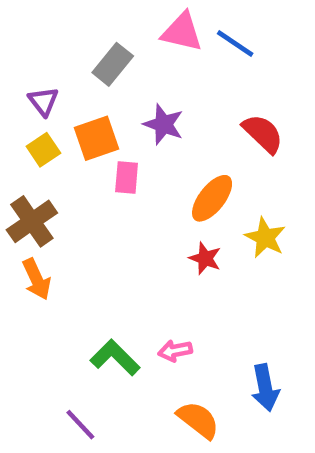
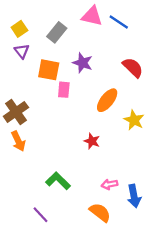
orange square: (97, 138) -> (49, 70), turned 30
yellow square: (43, 150) -> (19, 29), moved
red star: (205, 258) -> (92, 141), moved
pink arrow: (175, 351) -> (109, 184), moved

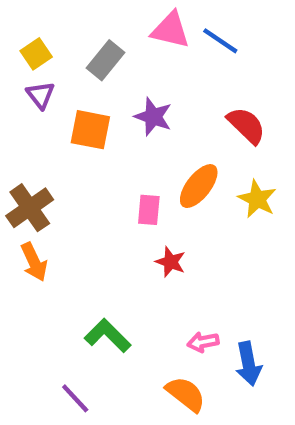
pink rectangle: (64, 90) -> (149, 210), moved
yellow star: (134, 120) -> (257, 199), moved

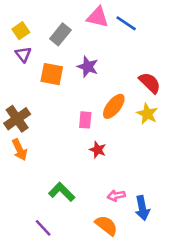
red semicircle: (246, 125) -> (150, 83), moved

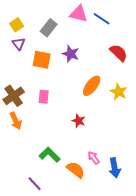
red semicircle: (150, 83) -> (119, 53), moved
pink rectangle: (85, 120) -> (44, 97), moved
pink arrow: (116, 196) -> (94, 158), turned 64
orange semicircle: (106, 225) -> (76, 170), moved

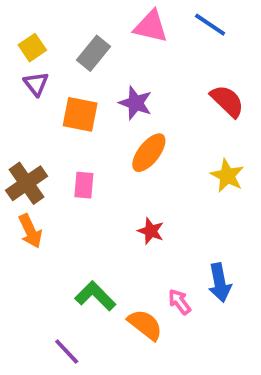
blue line: (102, 19) -> (210, 25), moved
orange ellipse: (92, 86) -> (149, 153), moved
blue arrow: (115, 168) -> (220, 283), moved

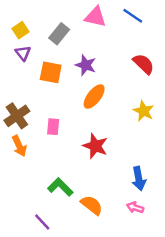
pink rectangle: (84, 185) -> (53, 127), moved
red star: (151, 231) -> (95, 146), size x1.5
pink arrow: (179, 302) -> (135, 208), moved, turned -35

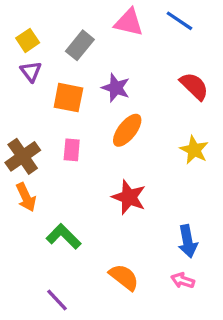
pink rectangle: (53, 127) -> (72, 150), moved
green L-shape: (60, 187) -> (64, 236), moved

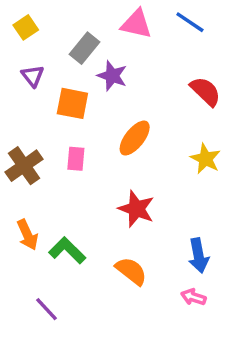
yellow square: (28, 40) -> (26, 27), moved
purple star: (116, 88) -> (112, 76), moved
orange arrow: (26, 197) -> (27, 235), moved
orange semicircle: (124, 277) -> (131, 271), moved
purple line: (57, 300) -> (46, 309), moved

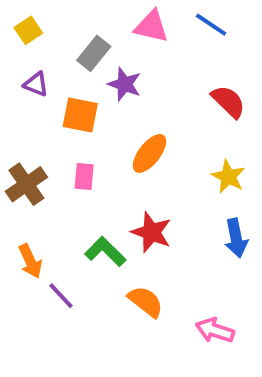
purple triangle: (33, 76) -> (36, 84), turned -30
green L-shape: (67, 250) -> (105, 252), moved
blue arrow: (199, 256) -> (236, 238), moved
pink arrow: (193, 297) -> (215, 330), size x1.4
purple line: (46, 309) -> (61, 296), moved

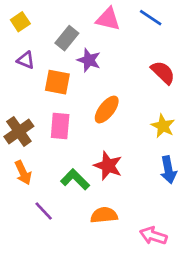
pink rectangle: (84, 177) -> (60, 126), size x1.4
orange arrow: (30, 261) -> (23, 173), moved
orange semicircle: (146, 302) -> (104, 215), turned -44

